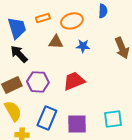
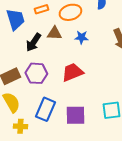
black arrow: (19, 54) -> (33, 42), moved, turned -102

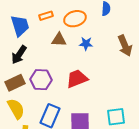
black arrow: (33, 42) -> (19, 55), moved

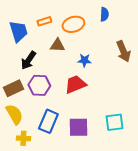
blue star: (86, 44) -> (84, 60), moved
black arrow: (19, 55) -> (28, 60), moved

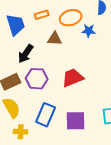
blue star: (84, 60) -> (89, 31), moved

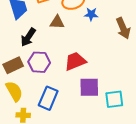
purple square: (76, 121) -> (89, 87), moved

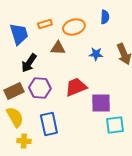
blue star: (91, 14) -> (96, 54), moved
purple square: (89, 87) -> (101, 103), moved
blue rectangle: (48, 98) -> (49, 124), turned -35

